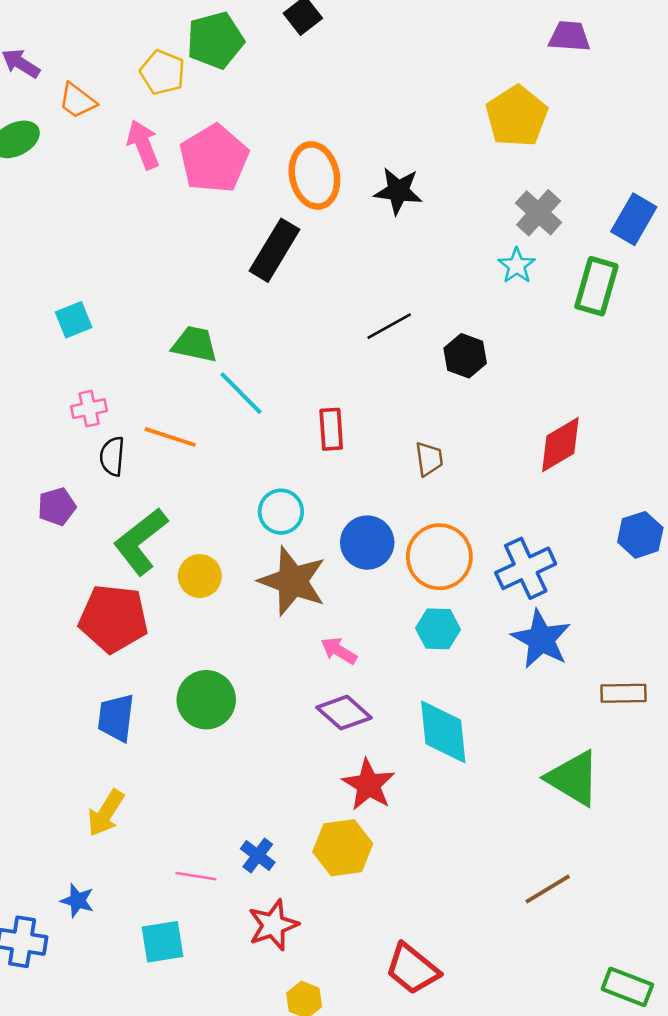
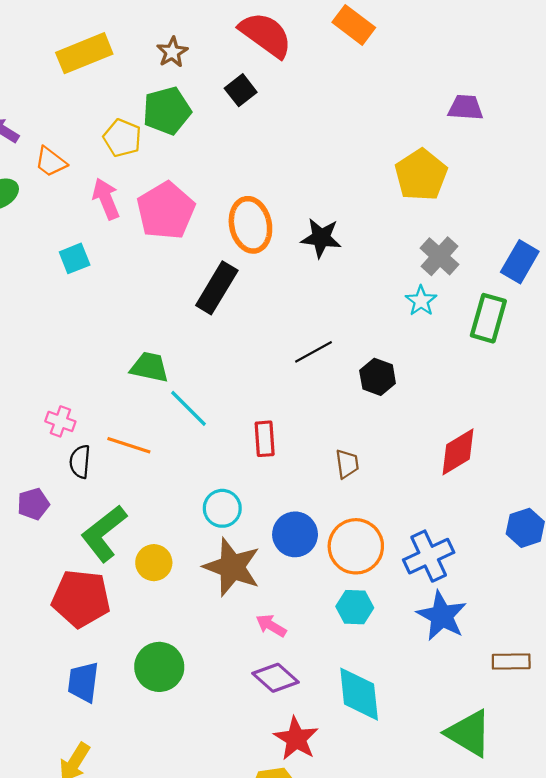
cyan square: (74, 320) -> (75, 258), moved
pink cross: (89, 409) -> (60, 421), turned 32

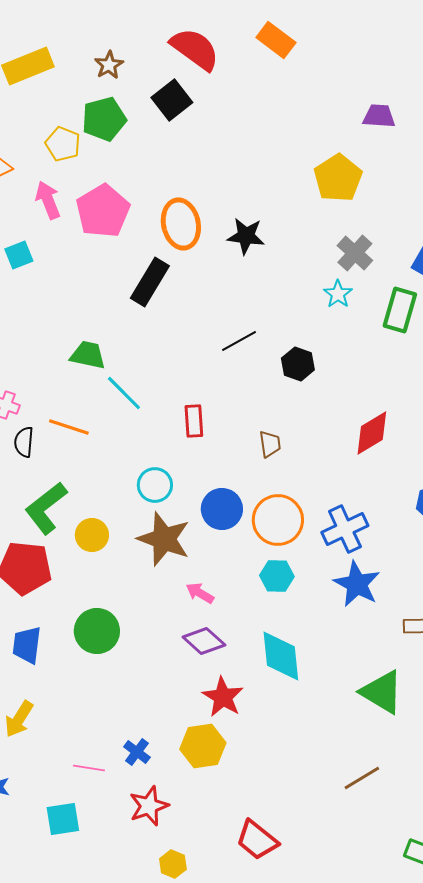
black square: (241, 90) -> (172, 100), size x1.4

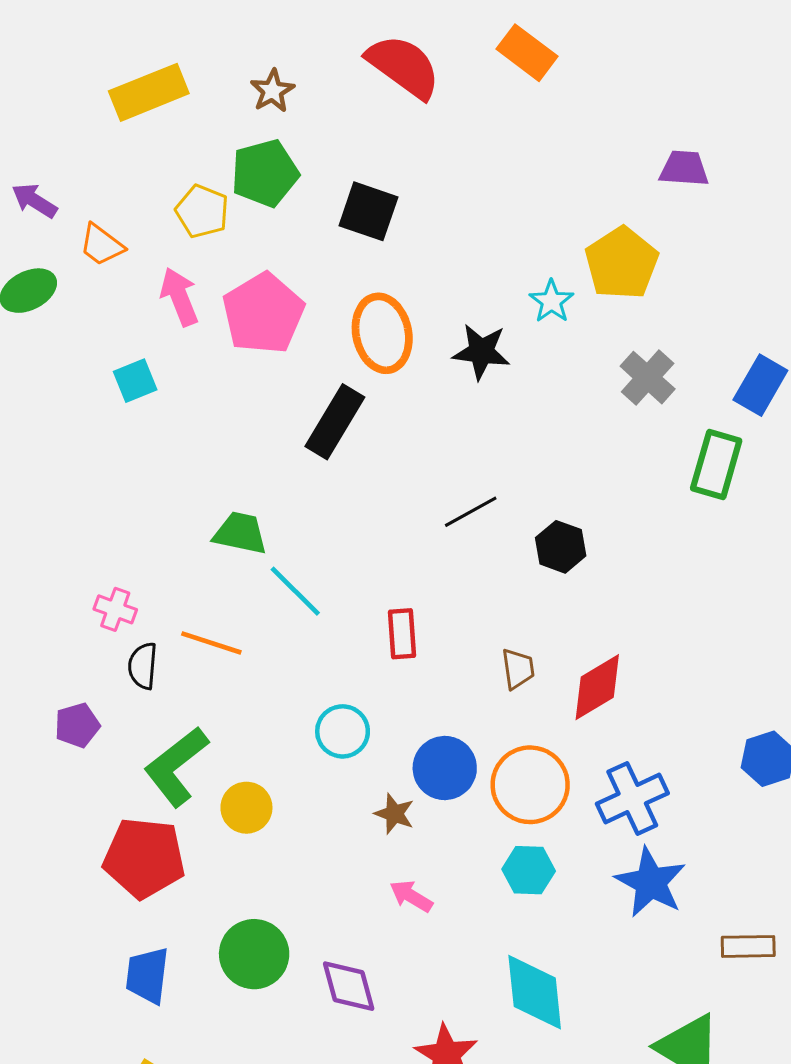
black square: (172, 100) -> (368, 211), moved, turned -33
cyan star: (338, 294) -> (551, 301), moved
red diamond: (372, 433) -> (597, 687), moved
brown star: (164, 539) -> (394, 814), moved, size x0.5
purple diamond: (204, 641) -> (349, 986), moved, turned 33

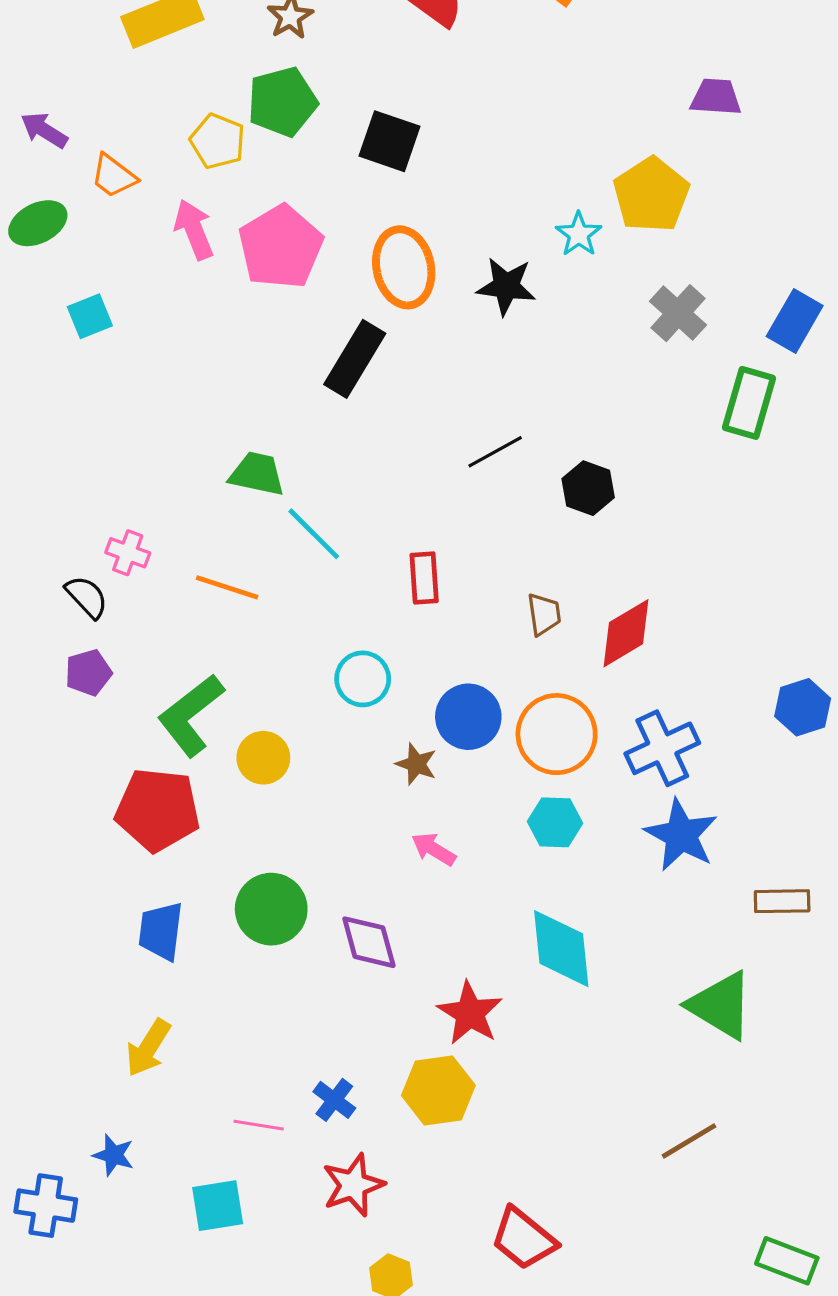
cyan square: (135, 381) -> (90, 316), moved
black semicircle: (143, 666) -> (87, 597), moved, turned 132

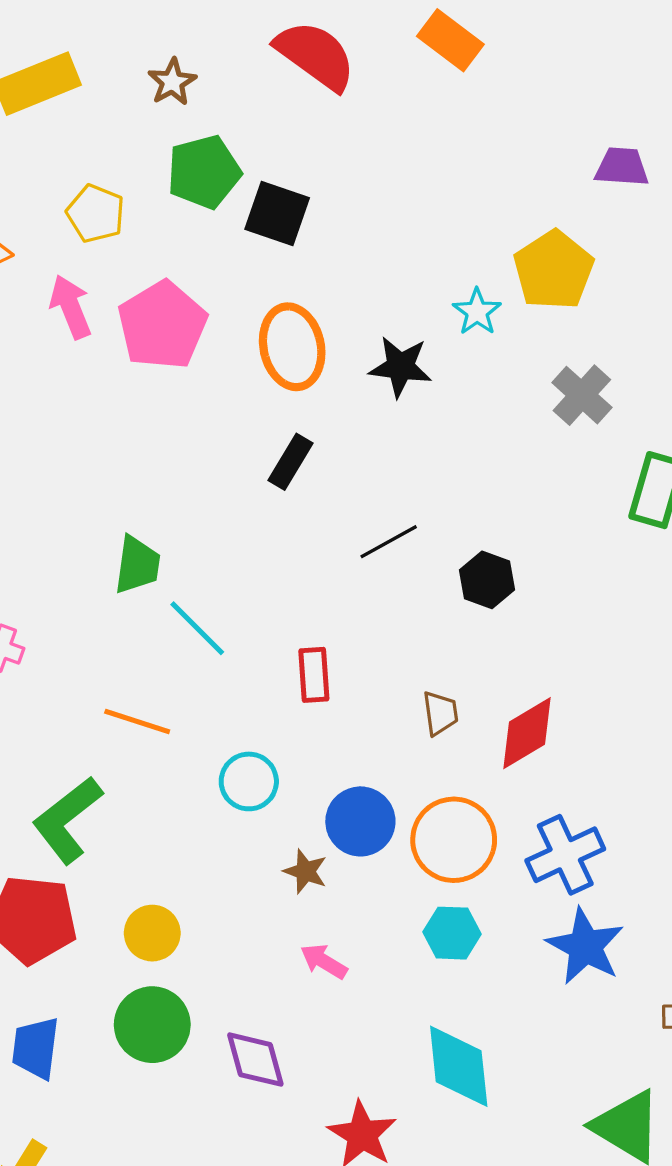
green pentagon: (282, 102) -> (204, 172), moved
black rectangle: (355, 359) -> (290, 462), moved, size x0.7
green trapezoid: (257, 474) -> (137, 565), turned 86
orange line: (227, 587) -> (137, 722), moved
yellow circle: (263, 758) -> (152, 933), moved

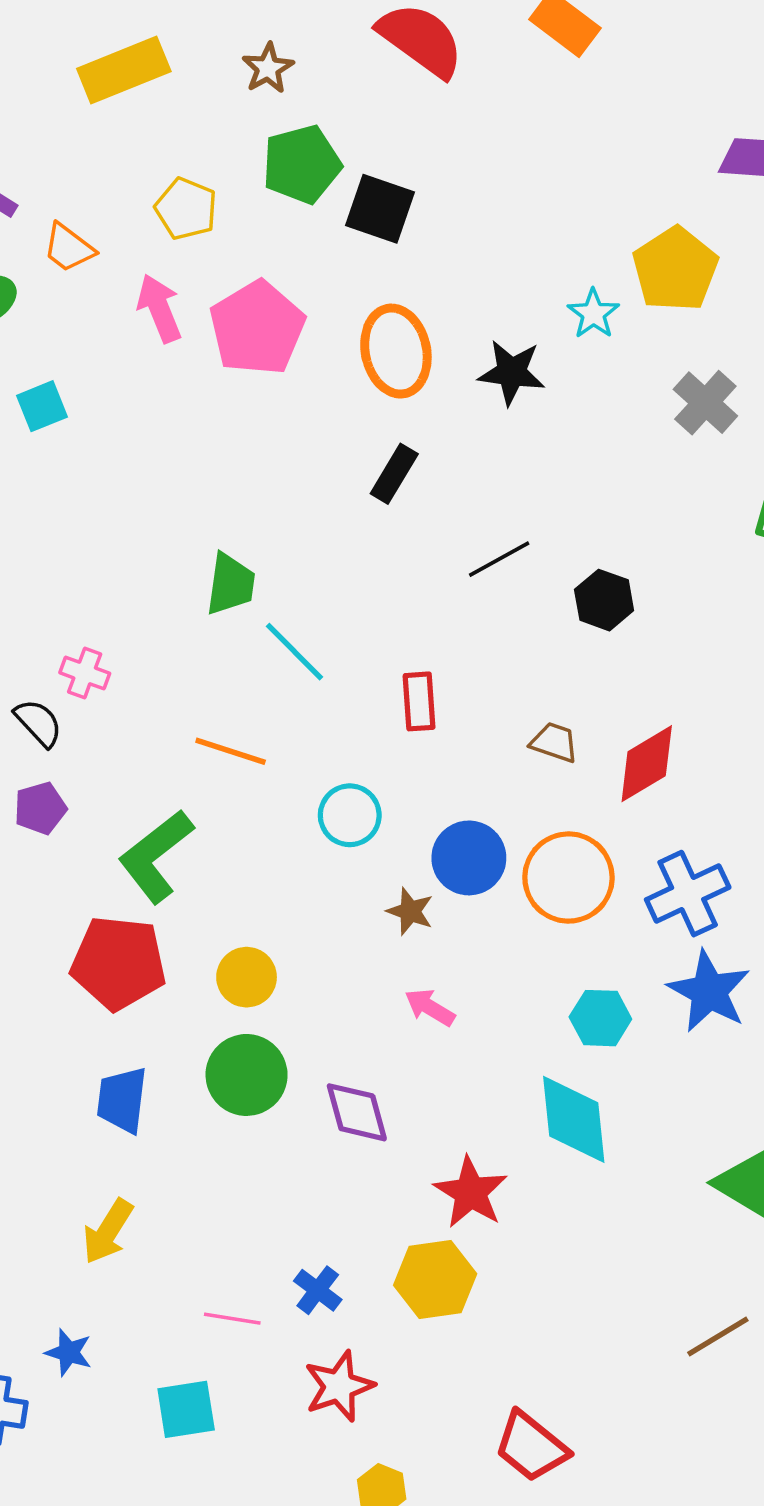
brown trapezoid: (440, 713) -> (554, 742), turned -63
cyan hexagon: (452, 933) -> (600, 1018), moved

